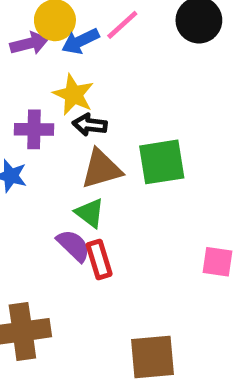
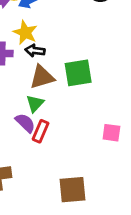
green triangle: (90, 213) -> (35, 103), turned 36
red rectangle: (99, 259) -> (41, 131), turned 40

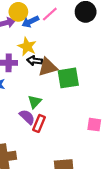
brown triangle: (42, 77) -> (48, 67), moved

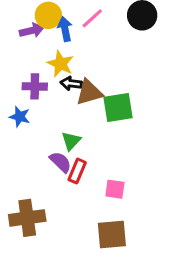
blue arrow: (30, 22) -> (65, 29), turned 105
pink square: (94, 125) -> (115, 189), moved

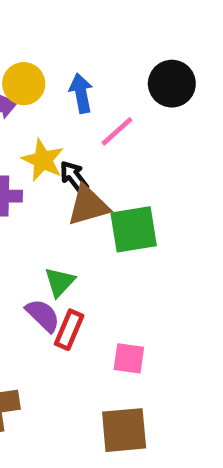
pink line: (92, 18) -> (117, 131), moved
blue arrow: (65, 29) -> (81, 93), moved
black arrow: (71, 83) -> (74, 177), moved, turned 45

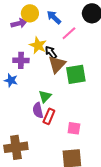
blue arrow: (81, 93) -> (54, 17), turned -35
brown triangle: (88, 205) -> (57, 64), turned -30
purple semicircle: (43, 315) -> (38, 110), turned -147

